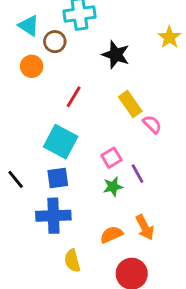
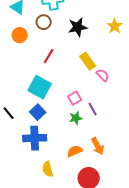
yellow star: (169, 37) -> (115, 26), moved
brown circle: (55, 42) -> (44, 22), moved
black star: (116, 55) -> (78, 27), turned -30
blue square: (58, 178) -> (38, 112), turned -35

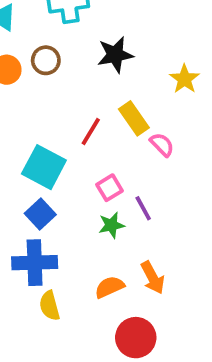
brown circle: (44, 22) -> (46, 60), moved
yellow star: (115, 26) -> (184, 79), moved
red line: (49, 56) -> (91, 131), moved
yellow semicircle: (48, 169) -> (50, 306), moved

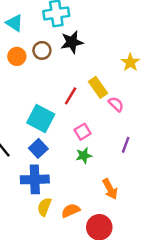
black star: (115, 55) -> (72, 42), moved
purple line: (143, 208) -> (126, 145), moved, turned 49
orange semicircle: (110, 287) -> (71, 210), moved
yellow semicircle: (50, 306) -> (44, 207), turned 36

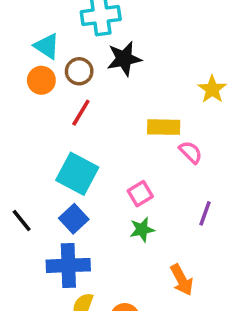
cyan triangle: (14, 23) -> (47, 46), moved
yellow rectangle: (98, 87) -> (164, 127), turned -54
red line: (71, 96) -> (81, 113), moved

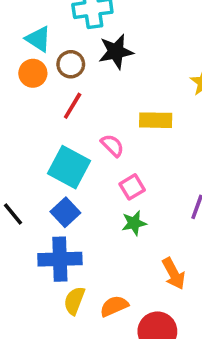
pink semicircle: (191, 152) -> (112, 145), moved

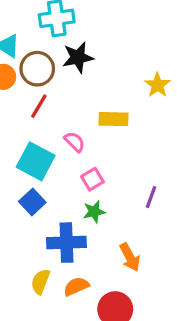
brown circle: (71, 64) -> (37, 69), size x1.4
blue cross: (60, 259) -> (66, 243), moved

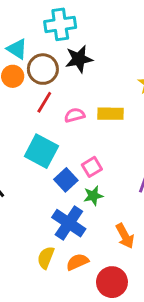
pink semicircle: (75, 142) -> (75, 115), moved, turned -60
blue square: (32, 202) -> (66, 180), moved
blue cross: (66, 243) -> (69, 223), turned 36

